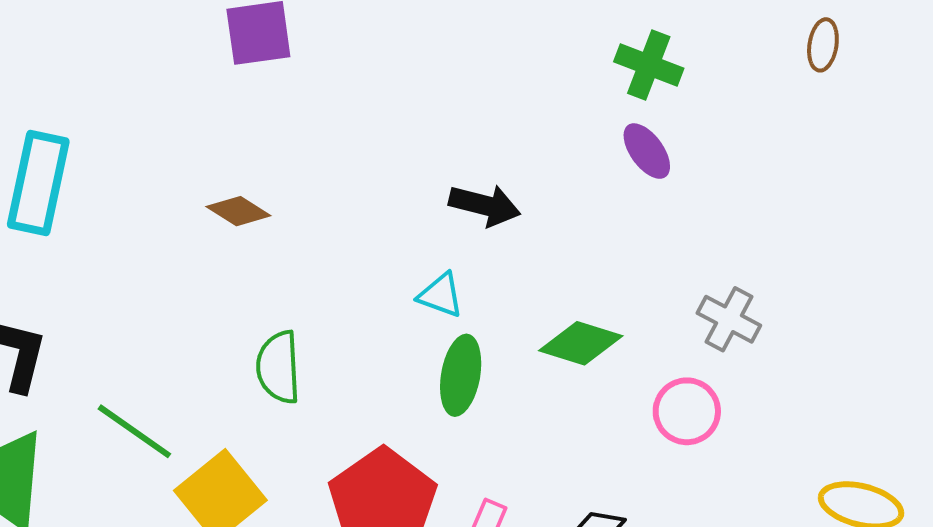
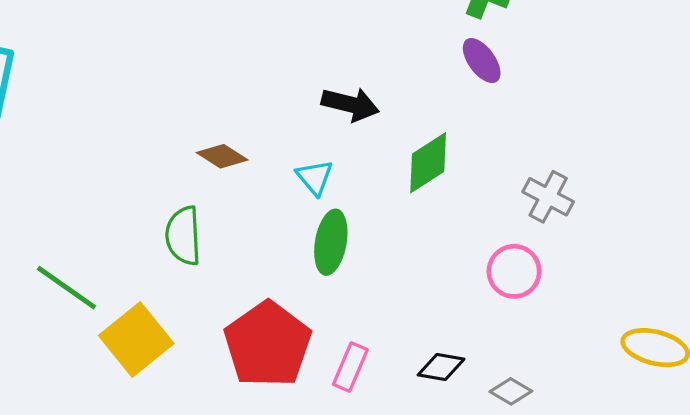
brown diamond: (238, 211) -> (222, 156), moved
cyan triangle: (441, 295) -> (315, 177), turned 30
green diamond: (581, 343) -> (428, 163), moved, turned -50

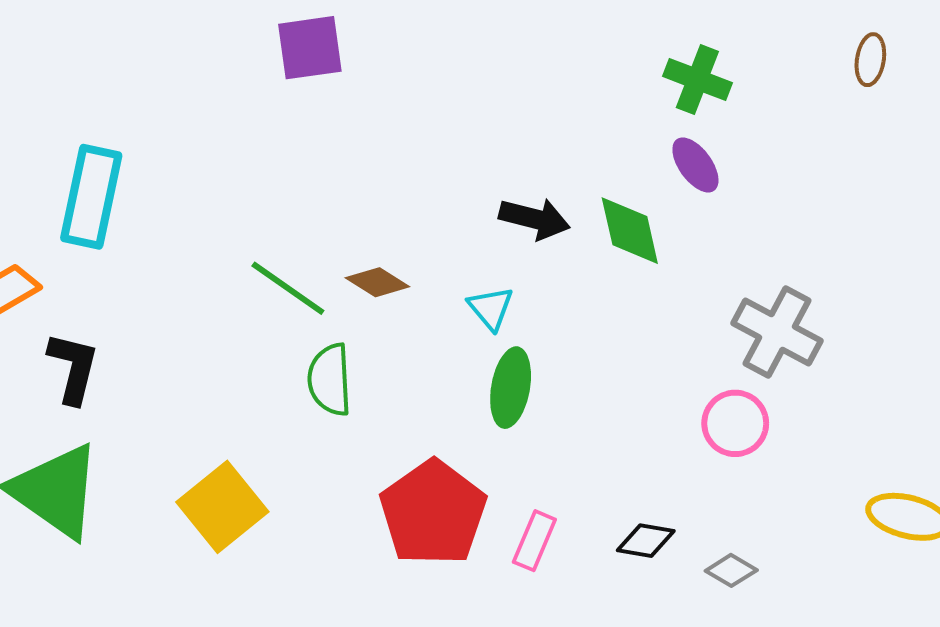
green diamond: (428, 163) -> (630, 231), moved, turned -70
gray cross: (548, 197) -> (777, 332), size x1.4
green line: (66, 288) -> (288, 288), moved
yellow square: (136, 339) -> (222, 507), moved

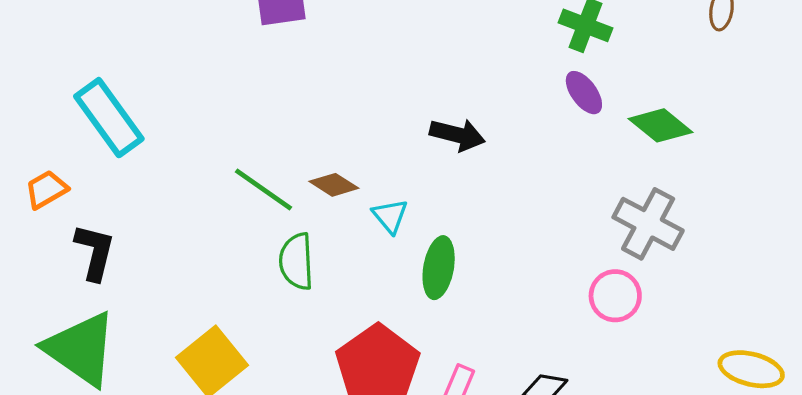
cyan rectangle: (91, 197) -> (109, 118), turned -48
green diamond: (630, 231) -> (661, 125), moved, turned -38
cyan triangle: (491, 308) -> (390, 216), moved

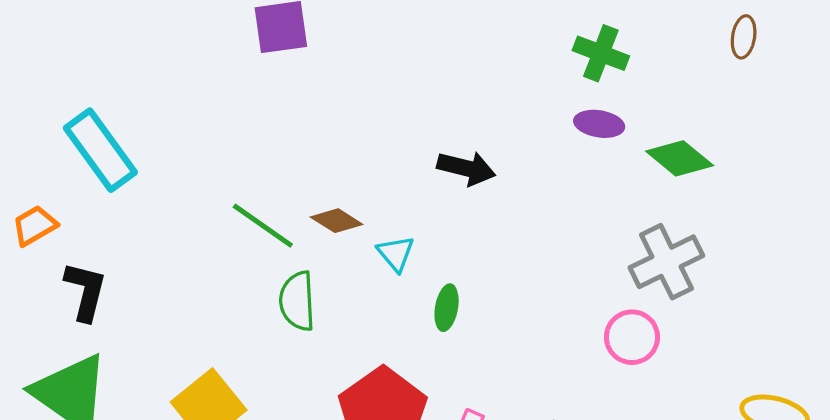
purple ellipse: (584, 93) -> (599, 124), turned -45
gray cross: (648, 224) -> (666, 262), turned 36
green ellipse: (439, 268) -> (447, 308), size x0.7

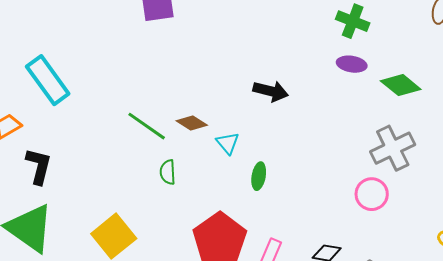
green semicircle: (297, 301) -> (168, 172), size x0.7

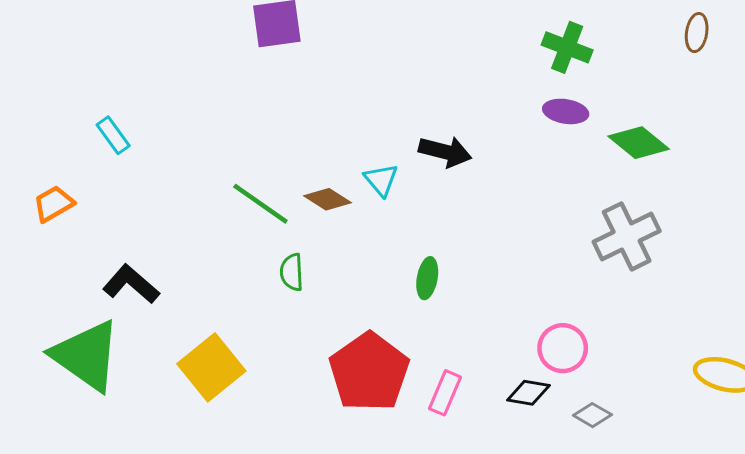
cyan rectangle: (48, 80) -> (113, 135), size x0.5
cyan triangle: (228, 143) -> (381, 180), moved
black L-shape: (39, 166) -> (131, 284), moved, turned -63
pink circle: (372, 194) -> (563, 348), moved

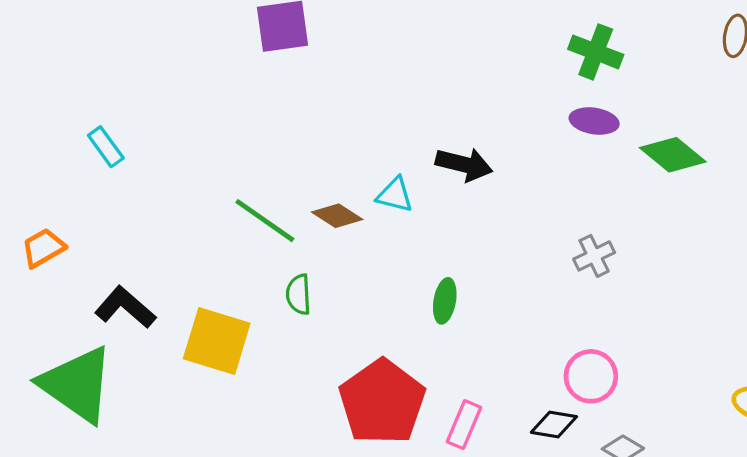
cyan triangle: (381, 180) -> (395, 195), turned -36
orange trapezoid: (54, 204) -> (43, 248), moved
gray cross: (627, 236) -> (594, 256), moved, size x0.6
yellow square: (211, 367) -> (217, 341), moved, turned -34

